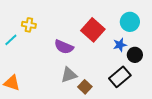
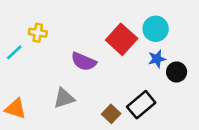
cyan circle: (130, 22) -> (156, 29), moved
gray triangle: (69, 75) -> (64, 98), moved
black rectangle: (120, 77) -> (141, 105), moved

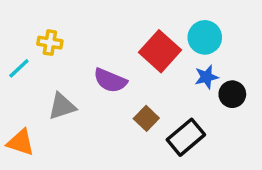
gray triangle: (64, 98) -> (62, 106), moved
brown square: (111, 114) -> (146, 118), moved

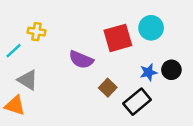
red square: (160, 51) -> (118, 38), turned 32
blue star: (206, 77) -> (149, 72), moved
gray triangle: (62, 106) -> (28, 80), moved, turned 50

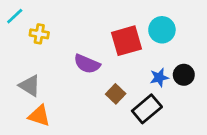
cyan line: (14, 51) -> (15, 16), moved
orange triangle: (15, 105) -> (39, 116), moved

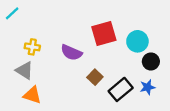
cyan circle: (162, 30) -> (137, 41), moved
yellow cross: (39, 34) -> (32, 47), moved
blue star: (159, 78) -> (148, 87), moved

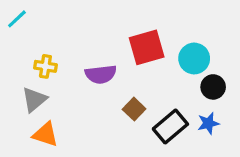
purple semicircle: (71, 53) -> (101, 74), turned -30
gray triangle: (24, 70) -> (34, 100), turned 48

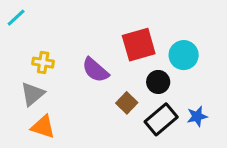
purple semicircle: (101, 74) -> (95, 70), turned 48
black circle: (213, 87) -> (158, 82), moved

